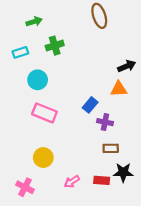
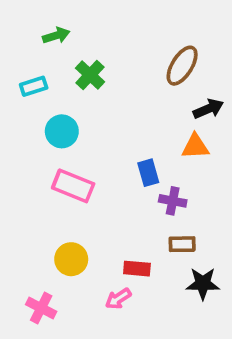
brown ellipse: (99, 16) -> (182, 66), moved, turned 50
green cross: (55, 46) -> (90, 75), turned -30
blue rectangle: (90, 105) -> (148, 173), turned -56
red rectangle: (102, 180) -> (137, 269), moved

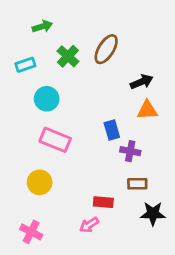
brown ellipse: (182, 66) -> (106, 49), moved
black arrow: (208, 109) -> (142, 82), moved
yellow circle: (71, 259) -> (40, 182), moved

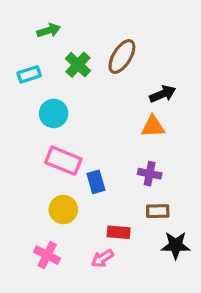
orange triangle: (147, 110) -> (153, 126), moved
blue rectangle: (112, 130) -> (96, 182), moved
yellow circle: (40, 182) -> (63, 210), moved
pink cross: (31, 232) -> (47, 255), moved

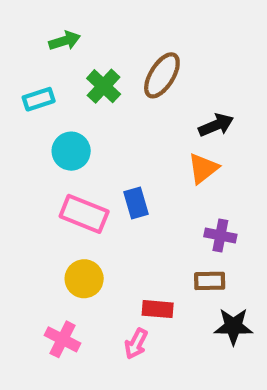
orange triangle: (153, 126) -> (203, 168), turned -35
purple cross: (150, 174) -> (220, 235), moved
blue rectangle: (96, 182) -> (136, 203), moved
pink arrow: (102, 258) -> (136, 344), turned -30

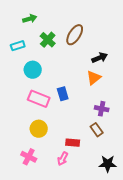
brown rectangle: (210, 281) -> (97, 130), turned 56
black star: (233, 326) -> (108, 164), moved

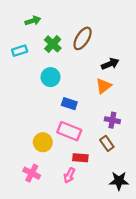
cyan circle: (33, 70) -> (51, 77), moved
blue rectangle: (63, 94) -> (69, 104), turned -56
pink rectangle: (39, 99) -> (69, 131), moved

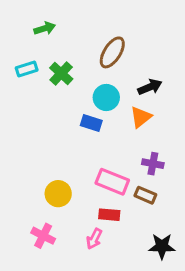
green cross: (53, 44) -> (61, 73), moved
cyan circle: (51, 77) -> (106, 97), moved
blue rectangle: (69, 104) -> (91, 123), moved
pink rectangle: (69, 131) -> (112, 182), moved
brown rectangle: (107, 143) -> (145, 195), turned -32

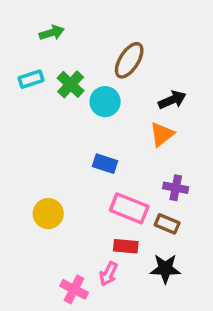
cyan circle: (106, 97) -> (105, 102), moved
blue rectangle: (91, 123) -> (105, 164), moved
yellow circle: (58, 194) -> (48, 214), moved
pink cross: (43, 236) -> (74, 289), moved
black star: (162, 246) -> (165, 269), moved

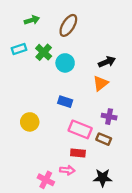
brown ellipse: (129, 60) -> (68, 25), moved
yellow circle: (48, 214) -> (30, 122), moved
black star: (165, 269) -> (103, 178), moved
pink arrow: (108, 274) -> (67, 170), turned -112

